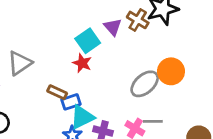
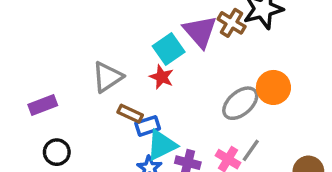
purple triangle: (113, 27) -> (200, 32), size x1.5
gray triangle: (20, 63) -> (107, 77), moved
gray line: (153, 121) -> (251, 150), turned -54

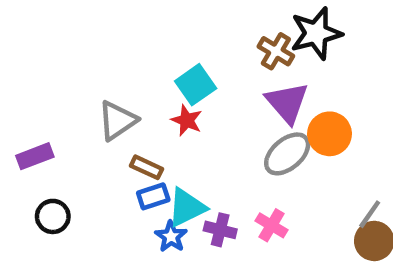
purple triangle: (200, 32) -> (287, 103), moved
blue rectangle: (148, 126) -> (153, 196), moved
gray line: (251, 150) -> (370, 214), moved

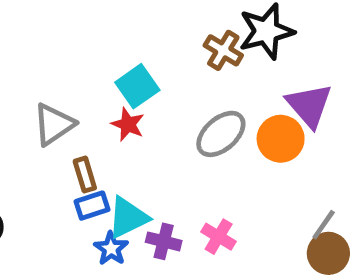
purple triangle: (287, 103) -> (309, 105), moved
gray ellipse: (287, 154) -> (221, 134), moved
brown rectangle: (146, 167) -> (85, 175), turned 48

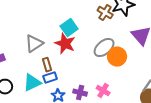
red star: (128, 124) -> (65, 44), size x1.5
orange circle: (281, 139) -> (117, 57), moved
cyan triangle: (128, 218) -> (32, 83), moved

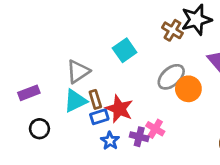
red star: (65, 44) -> (119, 109), moved
cyan triangle: (32, 83) -> (75, 101), moved
pink cross: (103, 91) -> (155, 129), moved

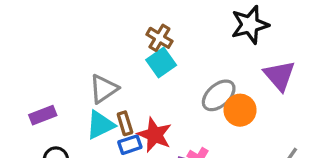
brown cross: (172, 30) -> (159, 38), moved

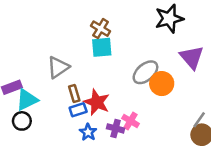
cyan square: (161, 62) -> (102, 47), turned 30
cyan triangle: (100, 125) -> (27, 100), moved

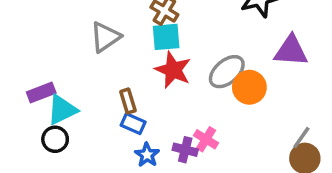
purple triangle: (192, 57) -> (291, 51), turned -45
gray triangle: (58, 67) -> (105, 37), moved
red star: (97, 102) -> (173, 70), moved
blue rectangle: (78, 110) -> (133, 124), turned 42

